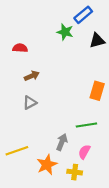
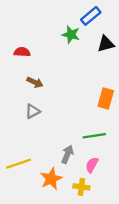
brown arrow: (32, 76) -> (35, 82), turned 48

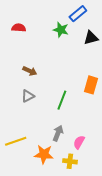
red semicircle: (22, 52) -> (19, 28), moved
green line: (94, 136) -> (62, 100), moved, turned -60
orange star: (51, 179) -> (44, 154), turned 30

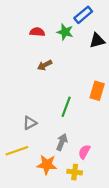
red semicircle: (19, 28) -> (37, 32), moved
brown arrow: (30, 71) -> (45, 65), moved, turned 128
gray triangle: (28, 96) -> (30, 123), moved

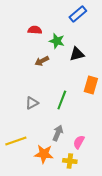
green star: (65, 32) -> (57, 41), moved
black triangle: (97, 41) -> (77, 54), moved
gray triangle: (30, 123) -> (32, 103), moved

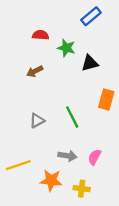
brown arrow: (42, 61) -> (35, 71), moved
green line: (62, 100) -> (72, 117), turned -48
gray arrow: (58, 133) -> (68, 156), turned 77
pink semicircle: (79, 142) -> (94, 157), moved

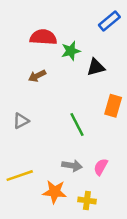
blue rectangle: (91, 16) -> (109, 21), moved
red semicircle: (41, 35) -> (43, 37), size x1.5
green star: (66, 48) -> (71, 51), turned -30
gray triangle: (37, 121) -> (21, 121), moved

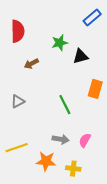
red semicircle: (43, 37) -> (18, 31), moved, turned 85

